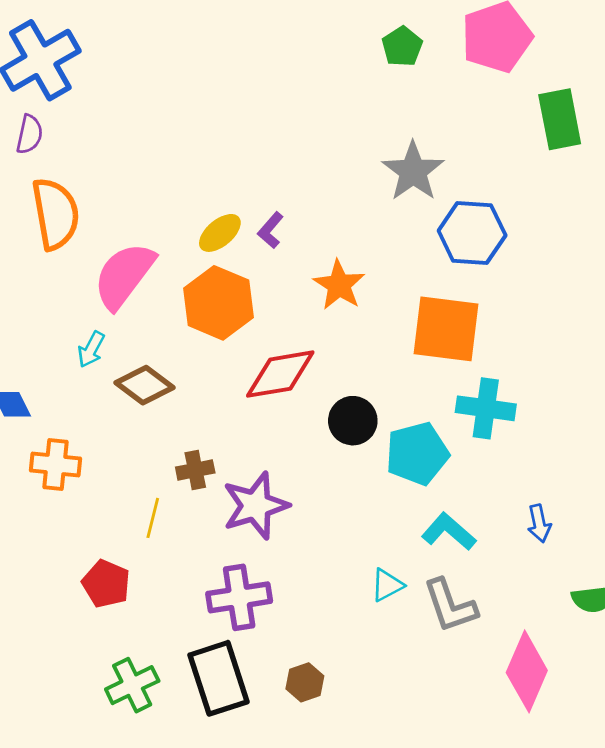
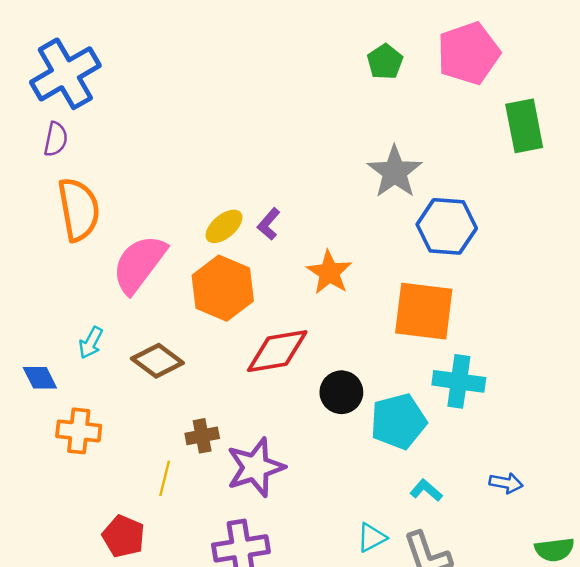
cyan arrow: (91, 349) -> (91, 343), moved
blue arrow: (539, 523) -> (506, 483), turned -68
cyan L-shape: (449, 532) -> (426, 490), size x0.7

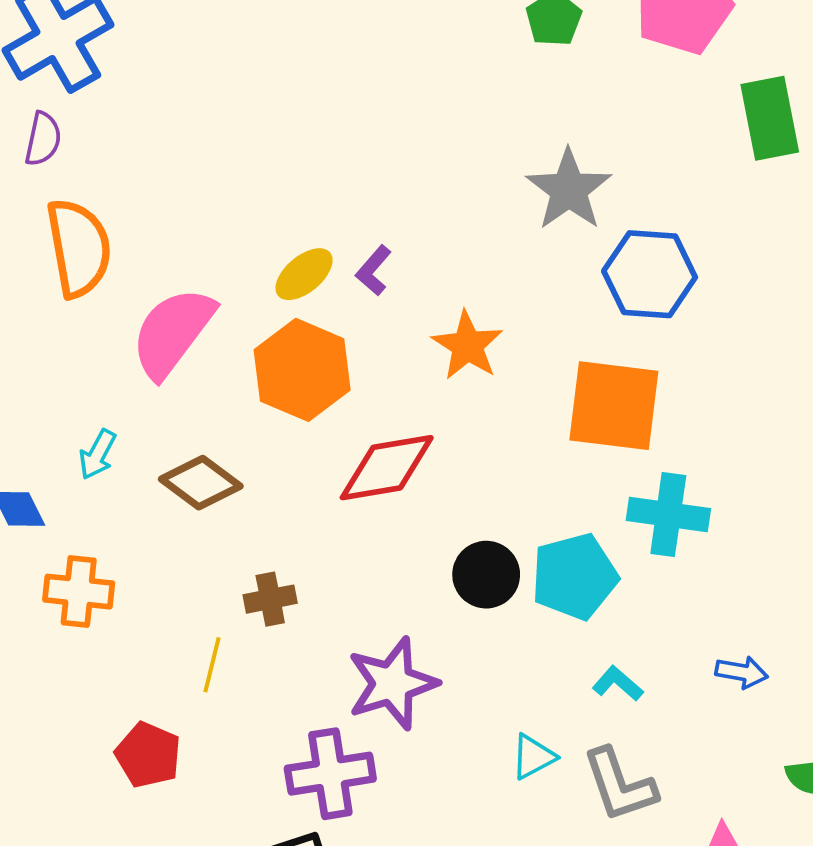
black circle: (341, 392) -> (486, 575), moved
purple star: (255, 467) -> (392, 684), moved

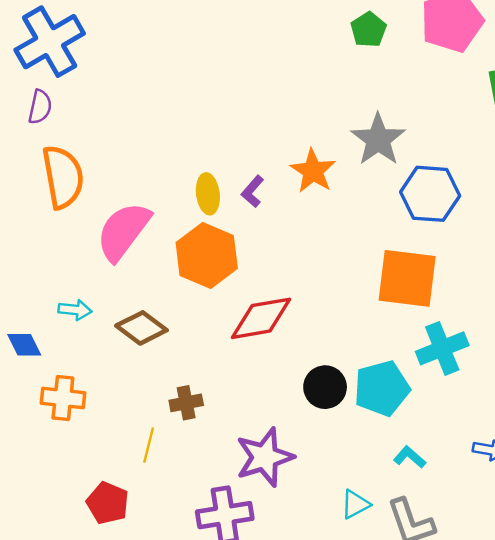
yellow ellipse: (304, 274) -> (208, 194), turned -57
orange star: (467, 346) -> (313, 171), moved
cyan arrow: (97, 454) -> (75, 310), turned -112
cyan cross: (668, 515) -> (442, 348), turned -30

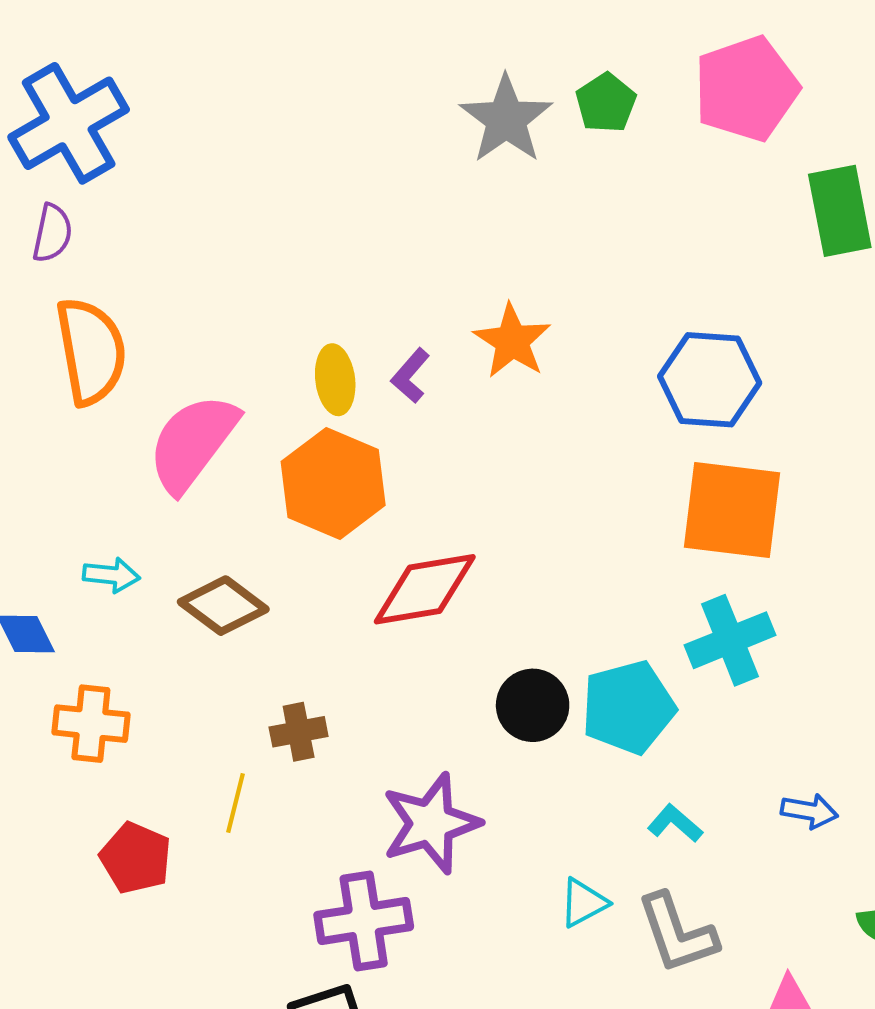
gray star: (378, 139) -> (506, 119), moved
orange square: (407, 278) -> (732, 510), moved
red pentagon: (108, 503) -> (136, 858), moved

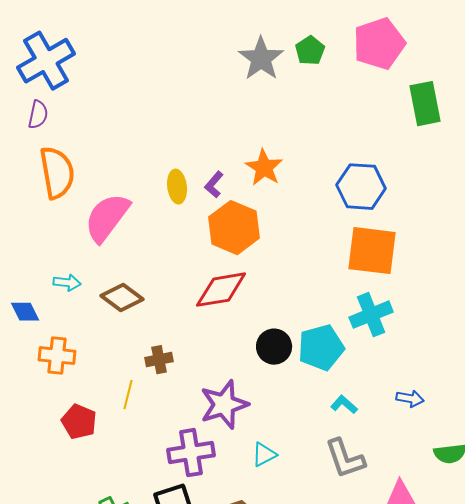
orange hexagon: (333, 483) -> (234, 228), moved
cyan triangle: (583, 903) -> (264, 455), moved

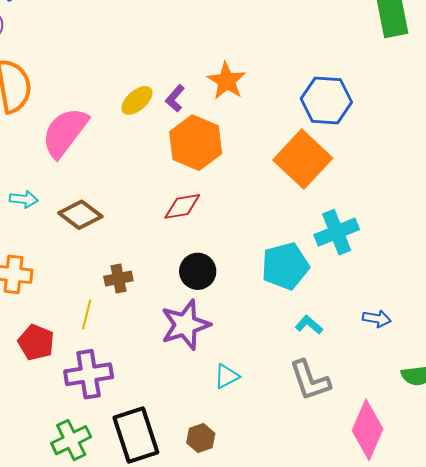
yellow ellipse: (177, 187) -> (137, 100), turned 56
orange square: (372, 251) -> (303, 159), moved, turned 36
red diamond: (221, 290) -> (182, 206), size x0.7
black circle: (274, 347) -> (198, 271), moved
purple cross: (191, 453) -> (89, 374), moved

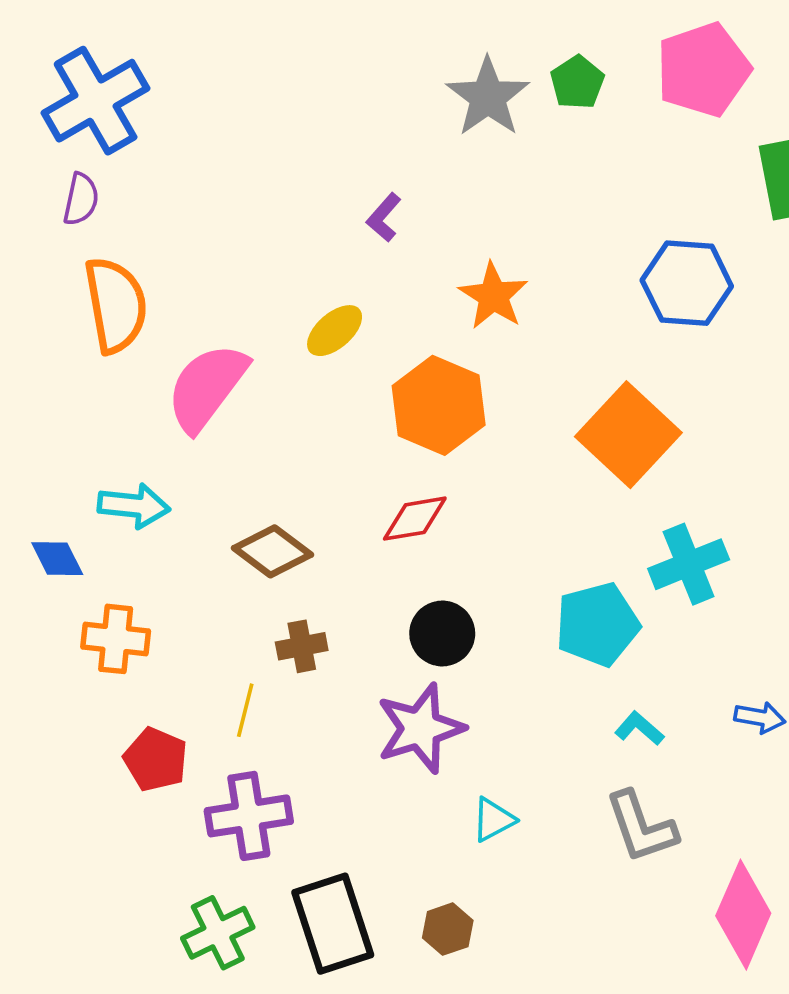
purple L-shape: (175, 98) -> (384, 217), moved
blue hexagon: (326, 100) -> (687, 283), moved
cyan arrow: (24, 199) -> (134, 506), size x1.4
brown diamond: (80, 215) -> (273, 551), moved

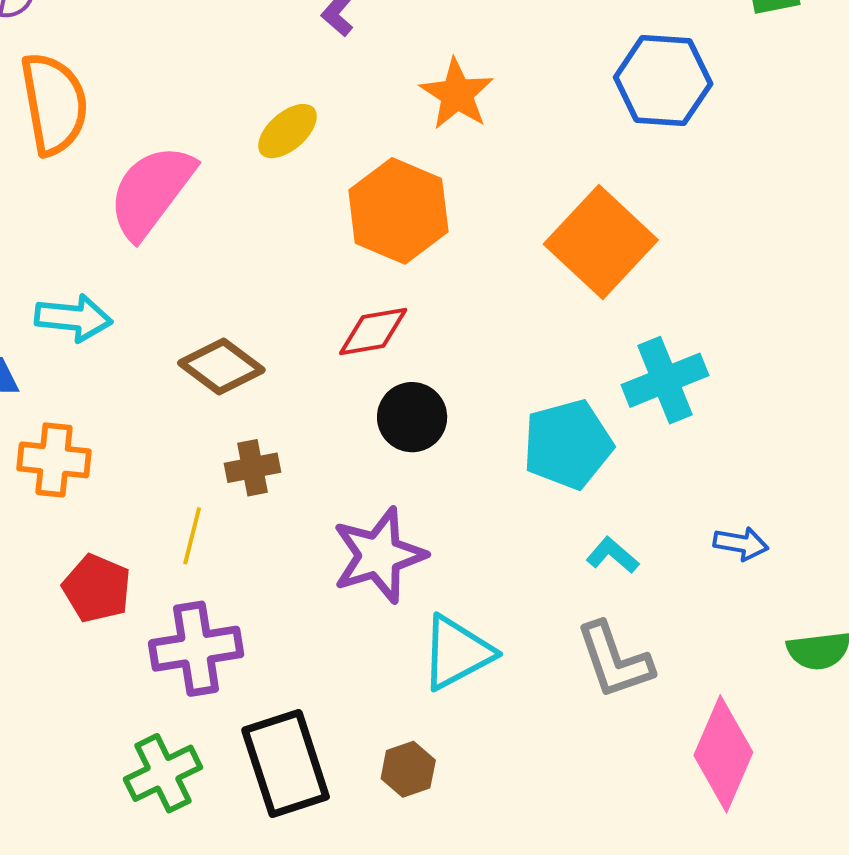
black circle: (442, 633) -> (412, 417), moved
cyan triangle: (493, 820) -> (457, 653), size x1.6

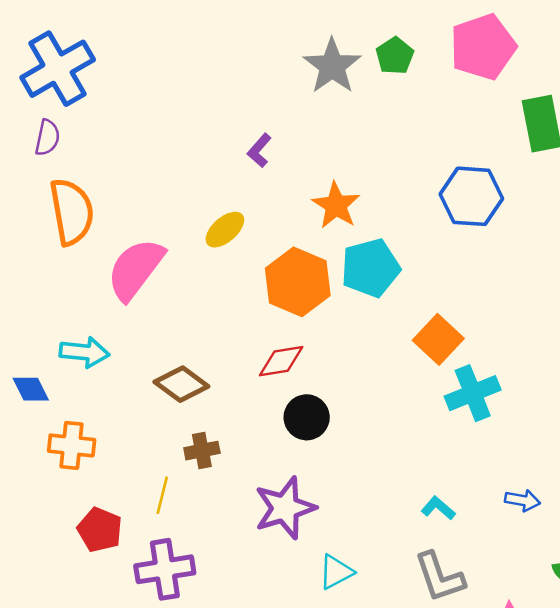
orange square: (601, 242) -> (438, 339), moved, size x0.7
cyan pentagon: (568, 444) -> (370, 268), moved
cyan triangle: (457, 653) -> (336, 572), size x0.7

